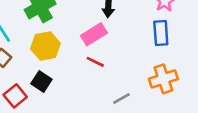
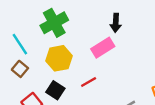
red line: (95, 62) -> (89, 82), moved, turned -56

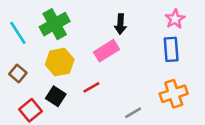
cyan line: (20, 44) -> (18, 33), moved

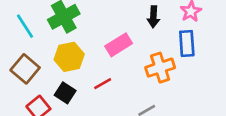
black arrow: (120, 24) -> (153, 17), moved
brown square: (18, 73) -> (25, 69), size x1.5
orange cross: (174, 94) -> (160, 68), moved

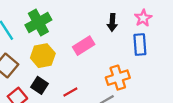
orange cross: (160, 68) -> (118, 78), moved
red line: (103, 84) -> (70, 92), moved

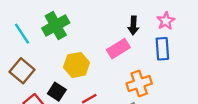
pink rectangle: (84, 46) -> (118, 49), moved
yellow hexagon: (43, 56) -> (77, 65), moved

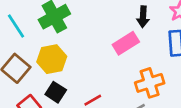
yellow hexagon: (77, 65) -> (52, 59), moved

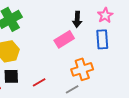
black square: (56, 92) -> (11, 76), turned -35

